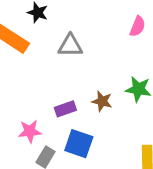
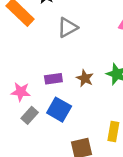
gray triangle: (70, 46) -> (68, 28), turned -40

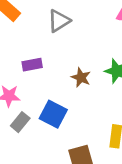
purple rectangle: (53, 79) -> (32, 65), moved

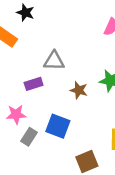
gray triangle: (59, 21) -> (54, 61), moved, turned 40

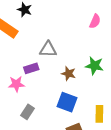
pink star: (16, 114) -> (16, 84), moved
blue square: (58, 126) -> (67, 102), moved

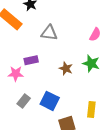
pink semicircle: (95, 21) -> (95, 35), moved
gray triangle: (48, 49) -> (49, 33), moved
blue square: (67, 102) -> (50, 101), moved

